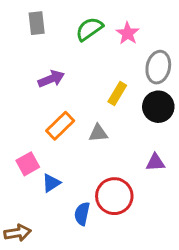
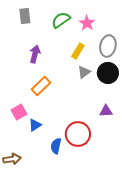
purple arrow: (51, 79) -> (35, 54), turned -54
yellow rectangle: (117, 93) -> (78, 51), moved
gray triangle: (98, 133) -> (84, 72), moved, turned -32

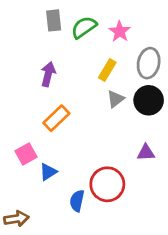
gray rectangle: (25, 16) -> (54, 20), moved

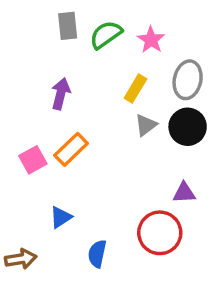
pink square: (26, 154) -> (33, 160), moved
red circle: (107, 184) -> (160, 233), moved
brown arrow: (16, 219) -> (21, 259), moved

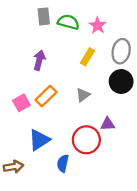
green semicircle: (106, 35) -> (68, 22), turned 50
gray triangle: (146, 125) -> (83, 95), moved
purple triangle: (184, 193) -> (108, 124), moved
blue triangle: (61, 217) -> (39, 140), size x1.5
red circle: (160, 233) -> (86, 140), moved

